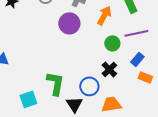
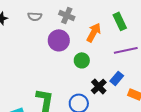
green circle: (112, 43) -> (82, 60), moved
blue rectangle: (137, 59) -> (117, 78), moved

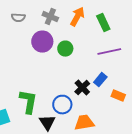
orange arrow: (94, 32) -> (77, 17), moved
green circle: (82, 60) -> (65, 49), moved

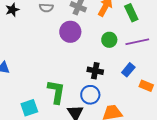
green circle: (65, 49) -> (109, 40), moved
black cross: (82, 88) -> (95, 71), moved, turned -35

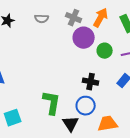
purple circle: (70, 32) -> (84, 38), moved
cyan square: (29, 108) -> (13, 118), moved

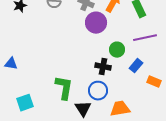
green circle: (105, 51) -> (117, 50), moved

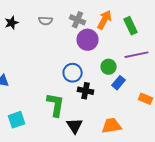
blue rectangle: (136, 66) -> (119, 83), moved
black cross: (103, 67) -> (86, 91), moved
blue circle: (98, 91) -> (73, 73), moved

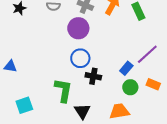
purple circle: (88, 40) -> (78, 28), moved
purple line: (137, 55) -> (147, 54), moved, turned -30
green circle: (109, 67) -> (130, 87), moved

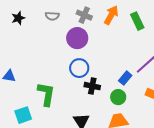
green circle: (130, 87) -> (118, 97), moved
green L-shape: (63, 90) -> (46, 94), moved

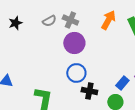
gray cross: (84, 15) -> (70, 20), moved
gray semicircle: (52, 16) -> (49, 21), turned -32

